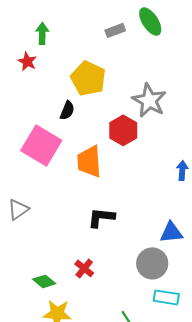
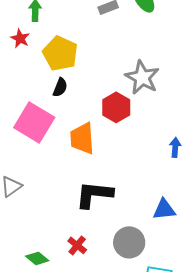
yellow pentagon: (88, 78) -> (60, 53), moved
black L-shape: (101, 217) -> (94, 194), size x1.4
gray circle: (152, 263) -> (129, 242), moved

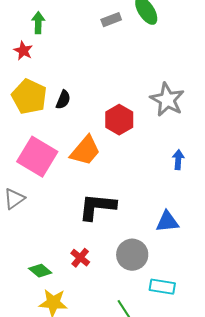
yellow pentagon: (60, 53) -> (29, 97), moved
gray star: (142, 77) -> (167, 100), moved
pink square: (34, 122) -> (37, 157), moved
orange trapezoid: (82, 138) -> (85, 151), turned -136

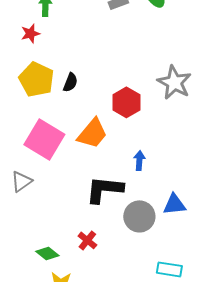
red star: (23, 51) -> (30, 33), turned 30
blue arrow: (178, 160) -> (139, 160), moved
gray circle: (132, 255) -> (139, 216), moved

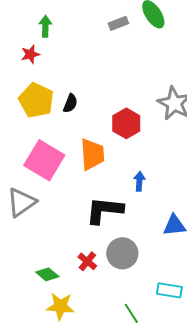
orange trapezoid: (92, 133) -> (92, 154), turned -44
gray triangle: (21, 181) -> (21, 202), size x1.4
gray circle: (139, 216) -> (122, 253), moved

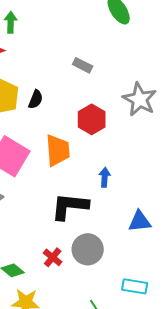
gray rectangle: (118, 23) -> (83, 65), moved, turned 48

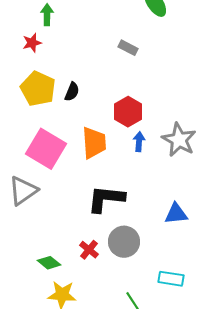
gray rectangle: (83, 65) -> (128, 48), moved
gray star: (140, 99) -> (179, 140), moved
blue arrow: (105, 177) -> (139, 142), moved

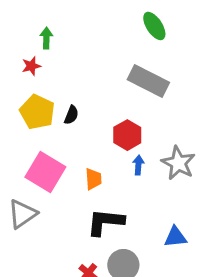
gray rectangle: (128, 48) -> (148, 81), moved, size x2.0
orange trapezoid: (94, 143) -> (93, 179), moved, size x0.7

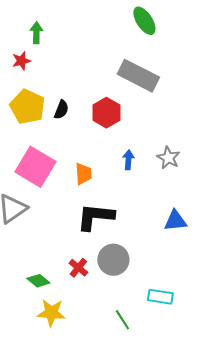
red hexagon: (127, 135) -> (106, 113), moved
gray star: (178, 163) -> (168, 158), size x0.7
blue triangle: (175, 237) -> (175, 221), moved

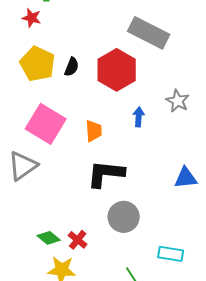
red star: (21, 61) -> (32, 18), turned 30
red hexagon: (106, 113) -> (117, 70), size x1.4
gray star: (168, 158) -> (178, 101), moved
red cross: (78, 268) -> (78, 240), moved

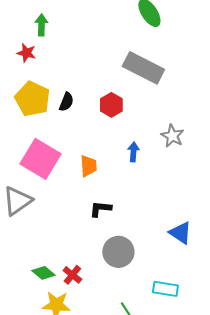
red hexagon: (117, 70) -> (111, 105), size x0.6
black L-shape: (106, 174) -> (100, 209), size x0.6
blue triangle: (186, 178) -> (180, 233), moved, turned 40

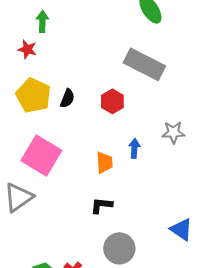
gray star: (172, 136) -> (173, 132), turned -30
orange trapezoid: (88, 166) -> (104, 162), moved

